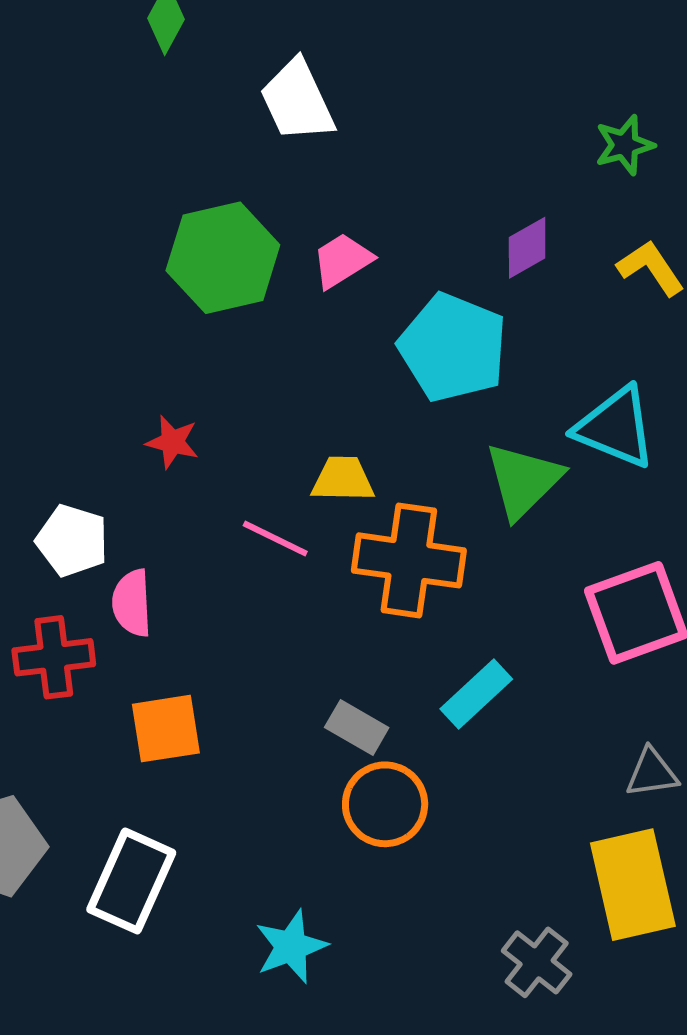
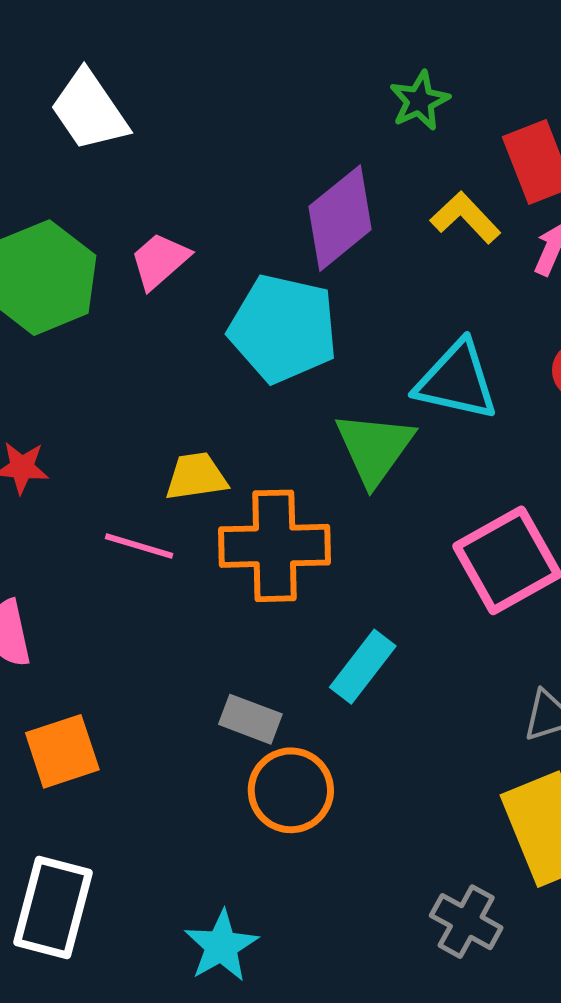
purple diamond: (527, 248) -> (340, 218), size x1.6

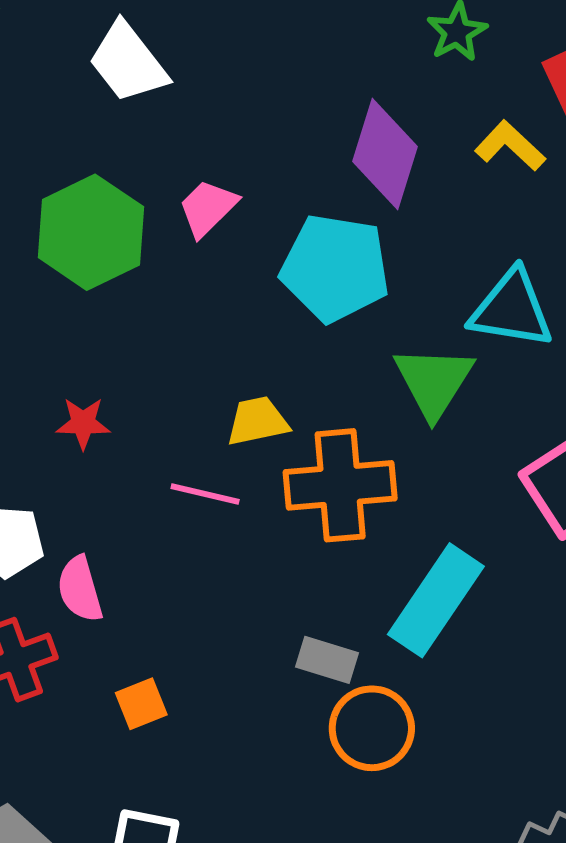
purple diamond: (340, 218) -> (385, 154), turned -30
cyan rectangle: (363, 667) -> (436, 600), size x1.5
orange square: (62, 751) -> (141, 704), size x0.7

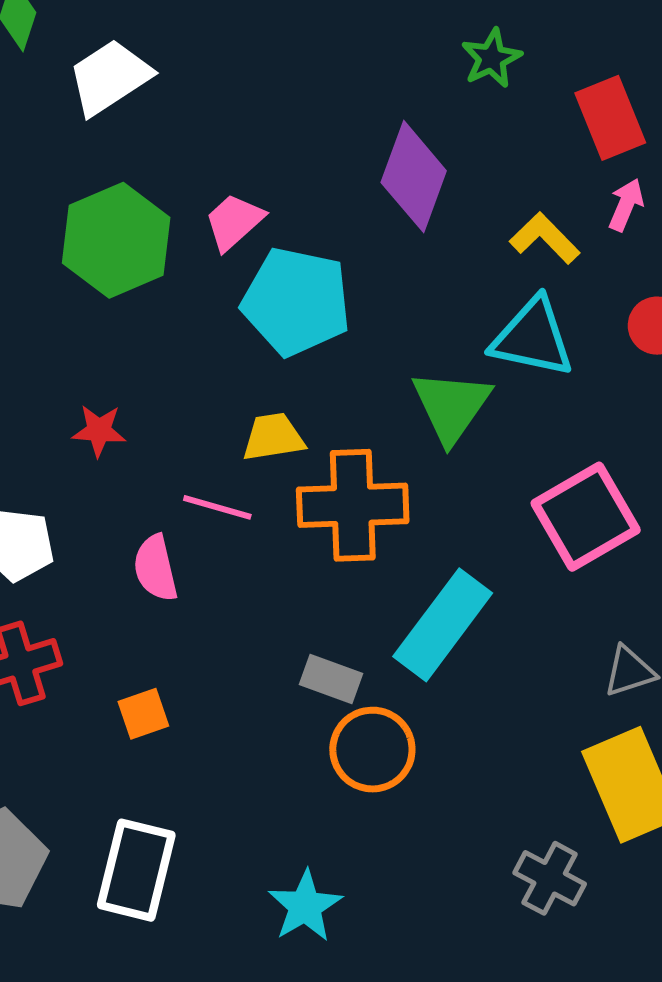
white trapezoid: (128, 62) -> (110, 77), moved, turned 92
yellow L-shape: (510, 146) -> (545, 238), moved
cyan pentagon: (335, 268) -> (296, 302), moved
pink semicircle: (80, 589) -> (155, 568), moved

